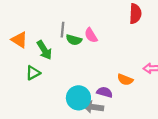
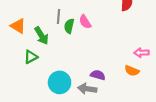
green semicircle: (74, 40) -> (69, 26), turned 88
orange semicircle: (125, 80) -> (132, 71), moved
cyan circle: (78, 98) -> (60, 82), moved

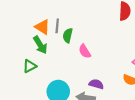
pink semicircle: (85, 22) -> (85, 51), moved
orange triangle: (18, 26) -> (42, 27), moved

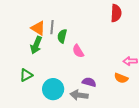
green arrow: (40, 45) -> (36, 45), turned 54
green triangle: (30, 66) -> (26, 75), moved

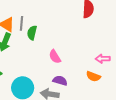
pink semicircle: (78, 51) -> (55, 57), moved

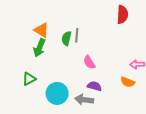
gray line: (22, 23) -> (77, 35), moved

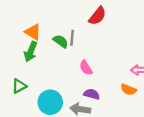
red semicircle: (122, 15) -> (97, 16), moved, turned 36
green semicircle: (66, 38) -> (61, 41), turned 112

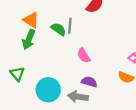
green triangle: (19, 86) -> (17, 74), turned -42

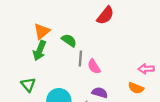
orange triangle: (31, 20) -> (42, 31), turned 48
gray line: (70, 26) -> (80, 59), moved

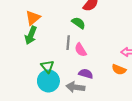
green semicircle: (69, 40) -> (78, 23), moved
green triangle: (28, 85) -> (47, 66), moved

